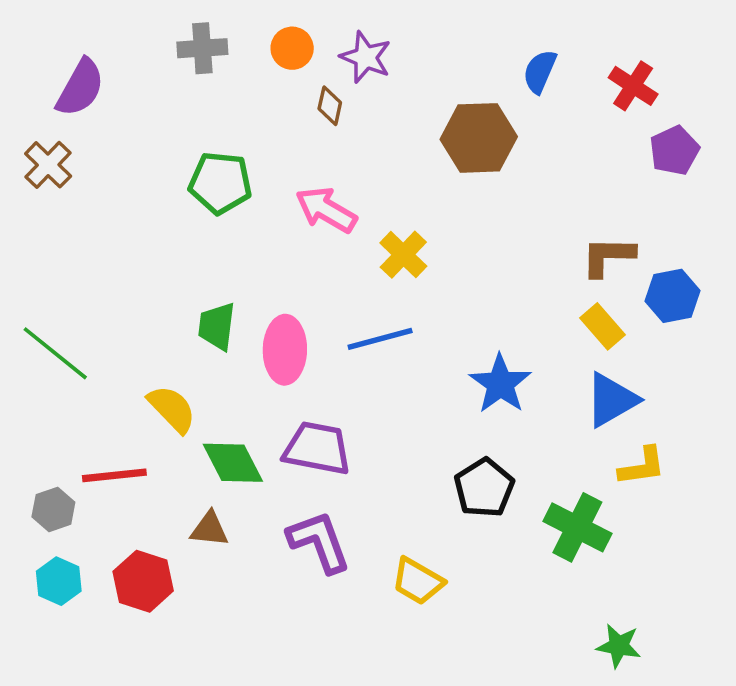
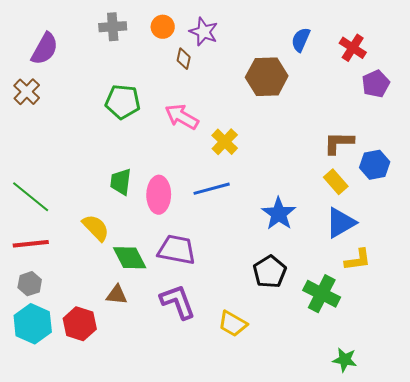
red line: (114, 475) -> (31, 244), moved
cyan hexagon: (59, 581) -> (33, 324), size x1.5

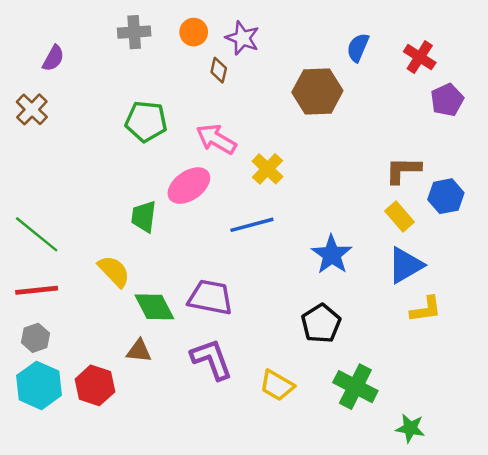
purple semicircle: (45, 49) -> (53, 58), size x0.7
pink ellipse: (159, 195) -> (189, 186), moved, turned 54
green cross: (322, 294) -> (355, 387), moved

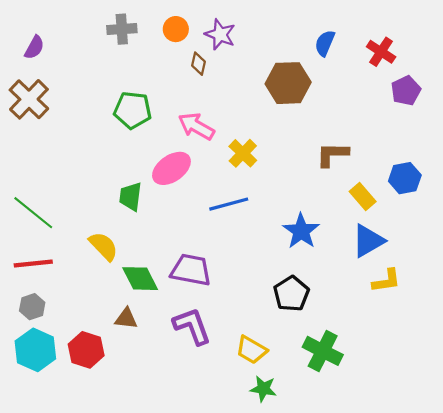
purple semicircle: (53, 58) -> (34, 47), moved
brown cross: (32, 109) -> (29, 99), size x1.4
brown L-shape: (403, 170) -> (332, 154), moved
green star: (410, 428) -> (263, 389), moved

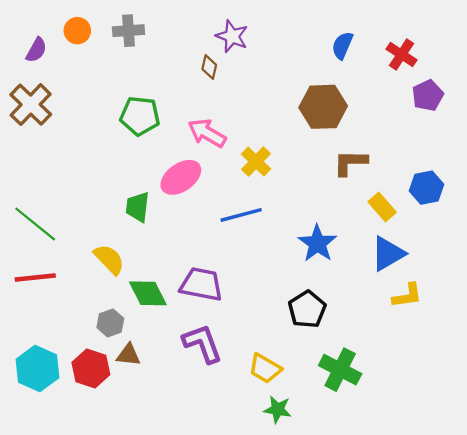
orange circle: (176, 29) -> (77, 31), moved
brown hexagon: (288, 83) -> (323, 107), moved
gray hexagon: (32, 307) -> (110, 323), moved
brown triangle: (126, 319) -> (128, 355), moved

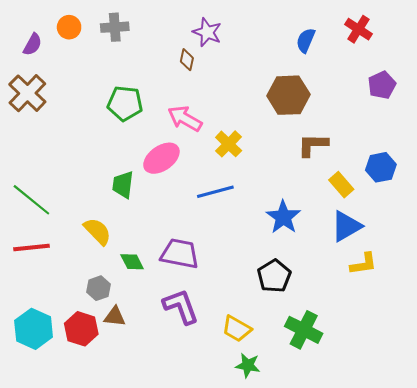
red cross: (402, 55) -> (359, 29), moved
green diamond: (148, 293) -> (132, 262), size x0.7

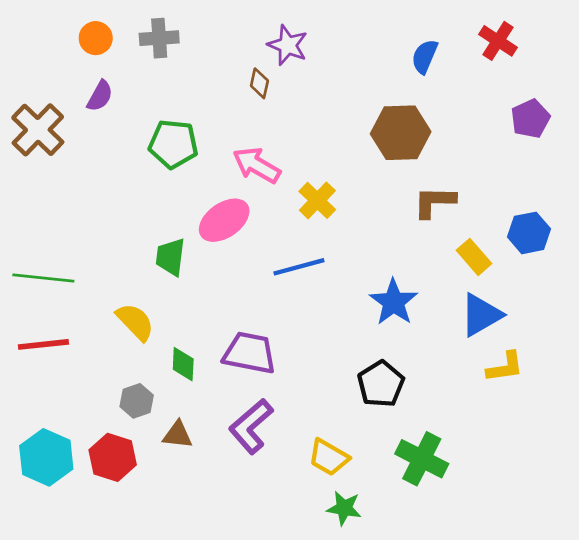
purple semicircle: (32, 44) -> (100, 96), moved
green line: (31, 200) -> (43, 278), turned -33
green diamond: (132, 262) -> (183, 364), turned 30
purple L-shape: (181, 306) -> (251, 426), turned -111
brown triangle: (115, 317) -> (178, 435), moved

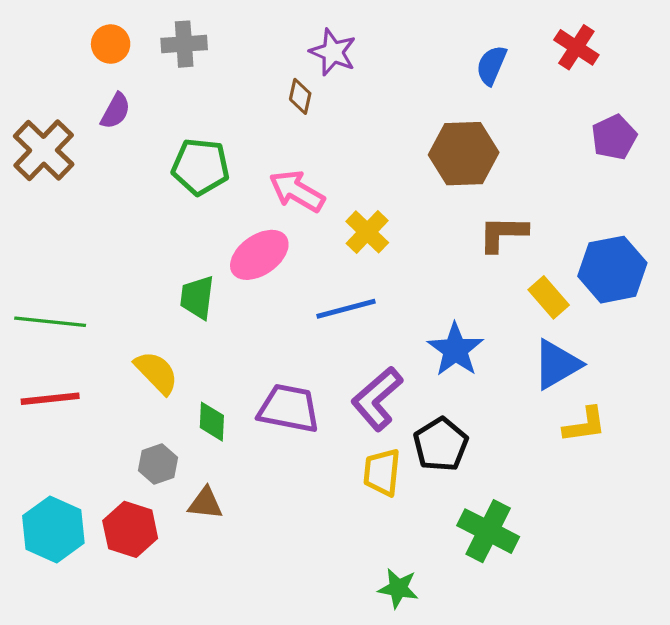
blue hexagon: (529, 233) -> (612, 270), size x1.4
purple L-shape: (251, 426) -> (377, 399), moved
yellow trapezoid: (329, 457) -> (382, 472), moved, turned 66

